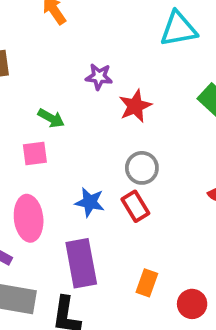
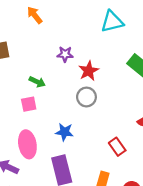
gray circle: (142, 168) -> (86, 97), moved
red rectangle: (135, 206) -> (117, 147), moved

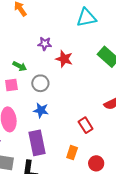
red star: (89, 71) -> (64, 59), turned -30
gray circle: (86, 97) -> (40, 83), moved

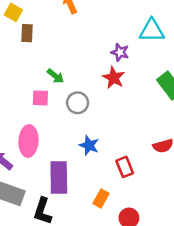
purple star: (45, 44) -> (120, 52), moved
blue star: (41, 110) -> (89, 145), moved

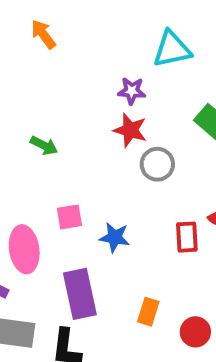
pink square: (40, 98) -> (69, 217), moved
gray circle: (78, 103) -> (157, 164), moved
red rectangle: (125, 167) -> (187, 237), moved, turned 30

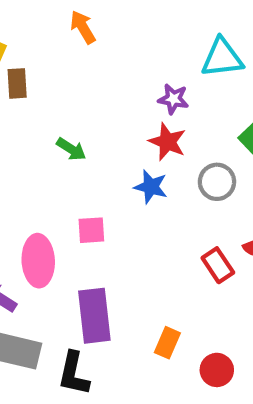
gray circle: (157, 164) -> (217, 182), moved
blue star: (115, 237) -> (151, 187), moved
red rectangle: (187, 237) -> (218, 265), turned -36

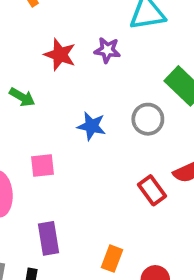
red star: (167, 142) -> (60, 55), moved
purple rectangle: (94, 316) -> (49, 238), size x0.7

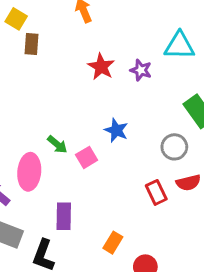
green arrow: (22, 97) -> (57, 144), moved
gray circle: (148, 119) -> (174, 147), moved
pink square: (43, 165) -> (87, 157), moved, turned -35

